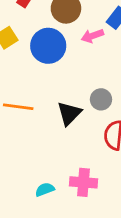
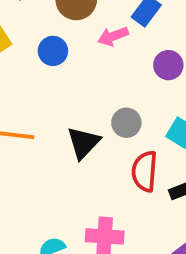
blue circle: (48, 46) -> (53, 51), size x0.6

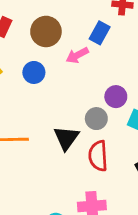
purple circle: (168, 65) -> (116, 97), moved
red semicircle: (145, 171) -> (98, 156), moved

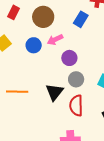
pink arrow: (77, 55) -> (55, 40), moved
purple circle: (116, 97) -> (69, 58), moved

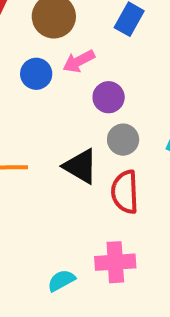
black triangle: (54, 92) -> (81, 166), turned -36

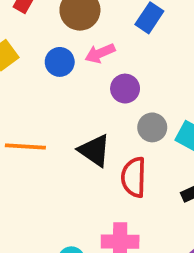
gray circle: (123, 140) -> (152, 127), moved

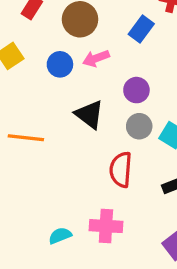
purple circle: (125, 89) -> (136, 90), moved
black triangle: (94, 150) -> (89, 115), moved

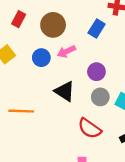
red semicircle: (121, 170) -> (90, 128), turned -55

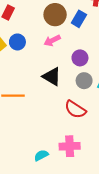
brown circle: (53, 25) -> (55, 15), moved
blue circle: (41, 58) -> (17, 42), moved

